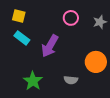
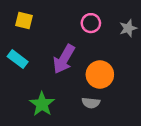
cyan rectangle: (22, 38) -> (18, 59), moved
orange circle: (96, 62) -> (100, 75), moved

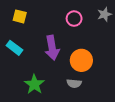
gray star: (128, 28) -> (104, 14), moved
purple arrow: (64, 59) -> (52, 48), turned -40

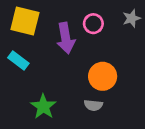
yellow square: (20, 16) -> (25, 21), size x1.6
purple arrow: (52, 48) -> (66, 38), moved

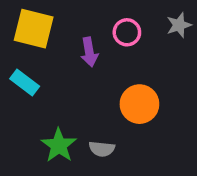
purple arrow: (66, 38) -> (89, 52), size x0.7
gray semicircle: (93, 105) -> (102, 149), moved

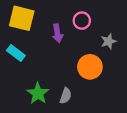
gray star: (179, 25) -> (108, 41), moved
gray semicircle: (102, 149) -> (66, 96), turned -77

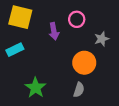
cyan rectangle: (16, 53) -> (15, 50), turned -63
gray semicircle: (66, 96) -> (79, 90), moved

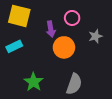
orange circle: (84, 63) -> (64, 47), moved
gray semicircle: (79, 90) -> (74, 84), size x1.5

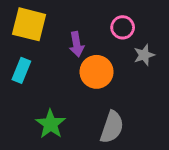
pink circle: (72, 18) -> (123, 27), moved
cyan rectangle: (14, 46) -> (21, 70), turned -42

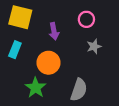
gray star: (144, 55) -> (94, 46), moved
orange circle: (97, 72) -> (48, 63), moved

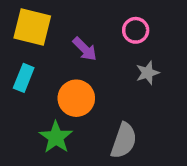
purple arrow: (54, 31) -> (85, 49), turned -35

